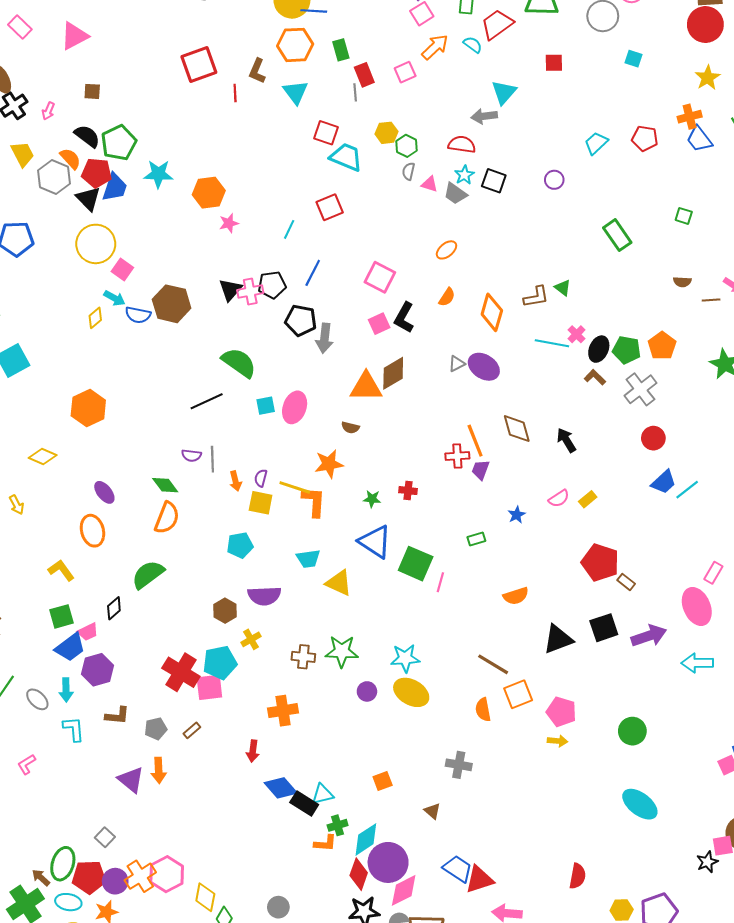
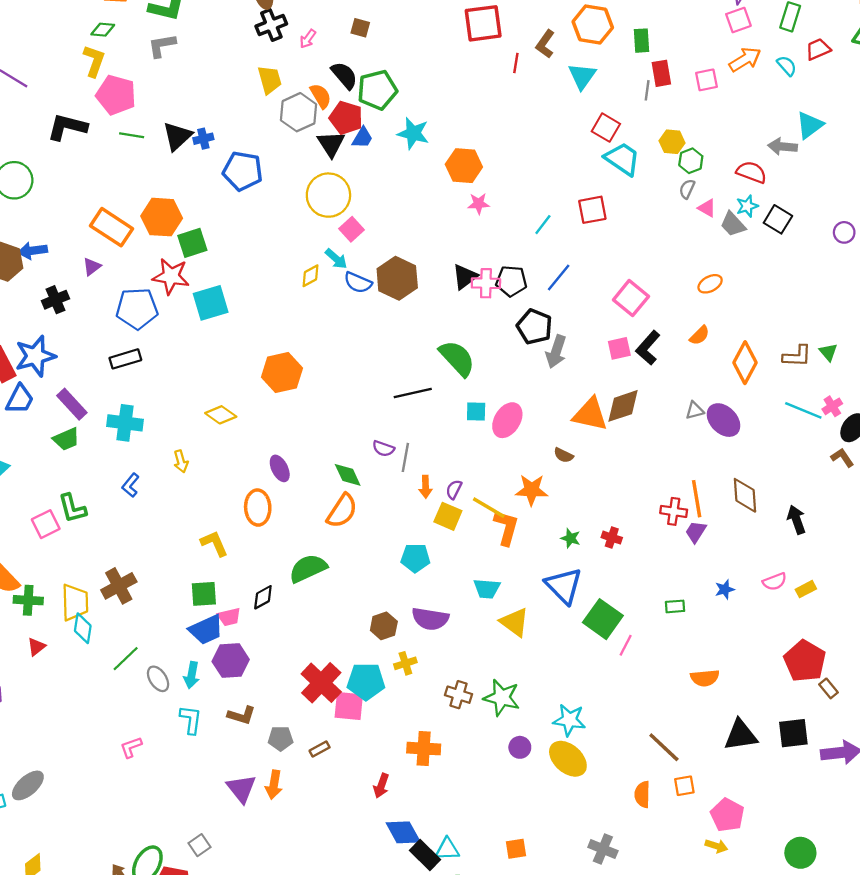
red trapezoid: (497, 24) -> (818, 49), size x0.7
blue trapezoid: (115, 187) -> (362, 138), size x0.7
orange square: (518, 694) -> (684, 786), size x0.7

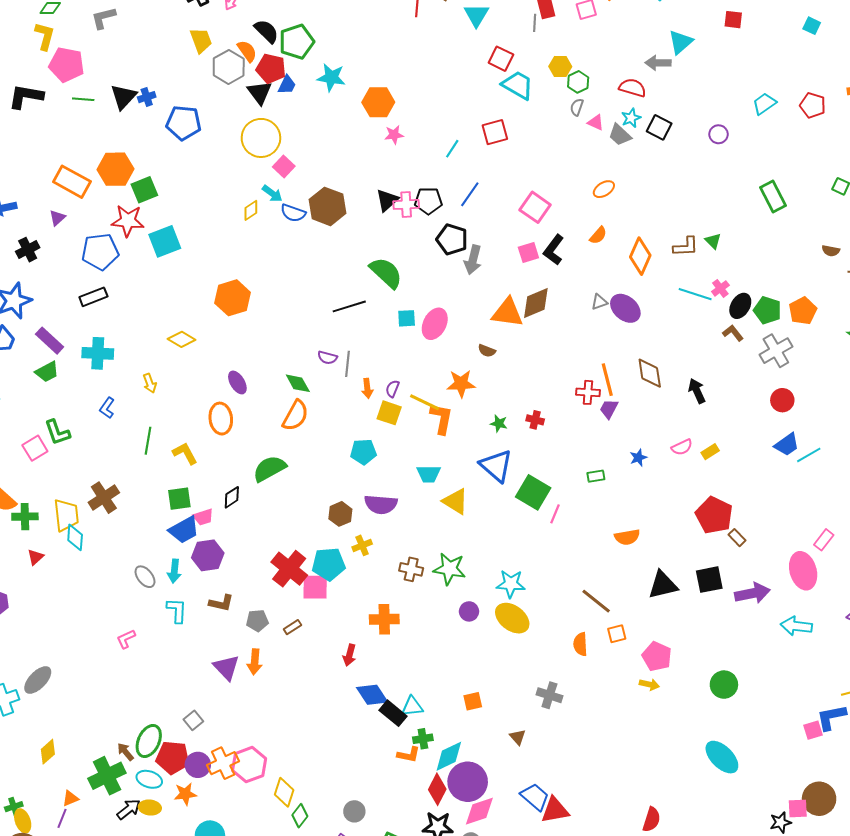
green line: (126, 659) -> (148, 441), moved, turned -32

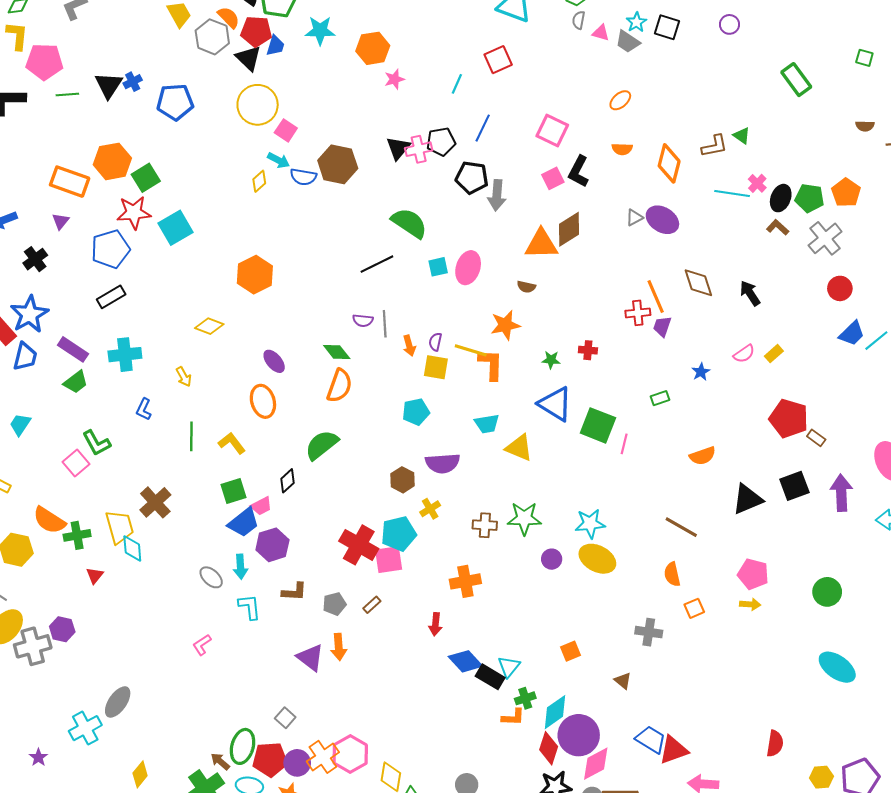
orange semicircle: (598, 235) -> (622, 149), turned 60
purple arrow: (752, 593) -> (841, 493), turned -72
orange square: (617, 634) -> (694, 608), moved
cyan triangle: (412, 706) -> (509, 667), turned -35

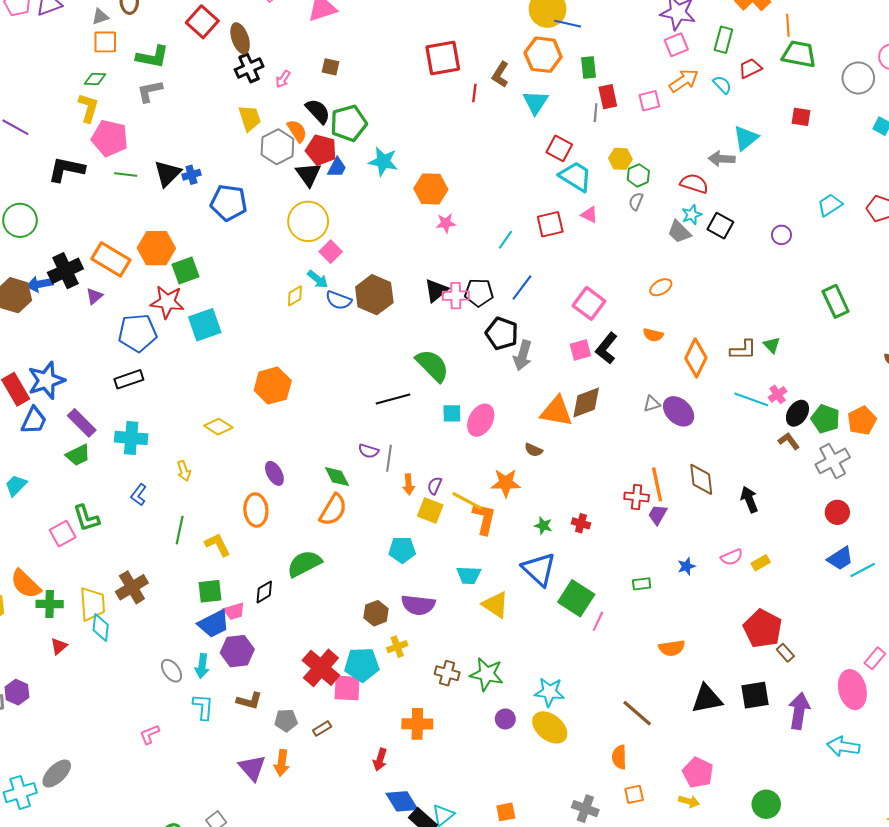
pink triangle: (601, 33) -> (589, 215), moved
black cross: (35, 259) -> (65, 271), moved, size x1.4

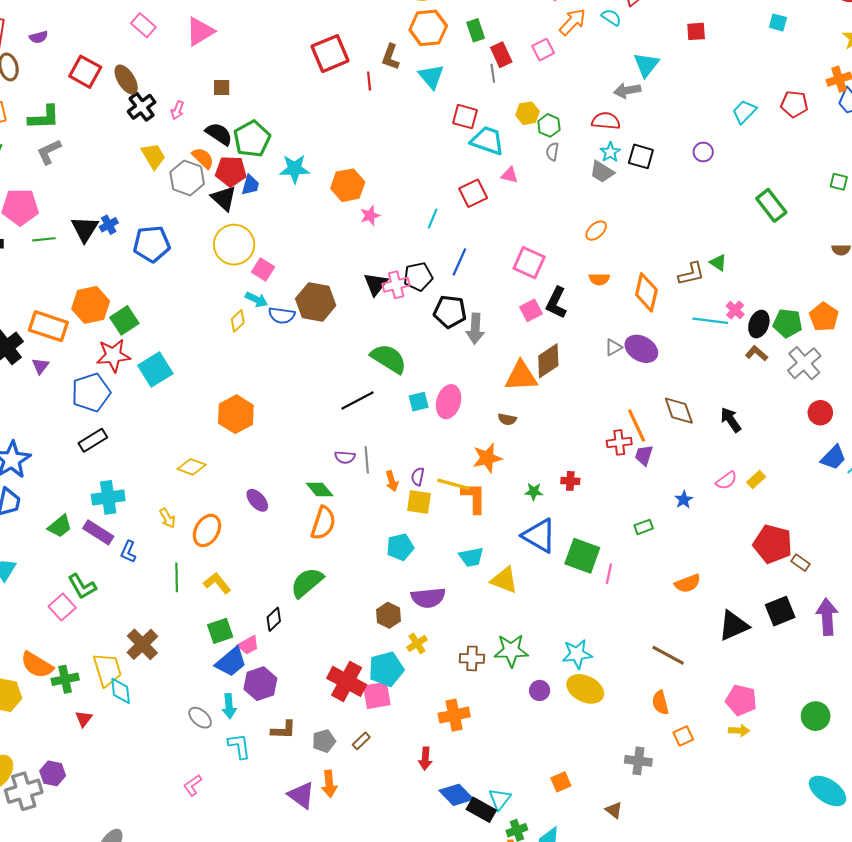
purple rectangle: (82, 423) -> (98, 532), moved
orange ellipse: (256, 510) -> (207, 530), moved, turned 48

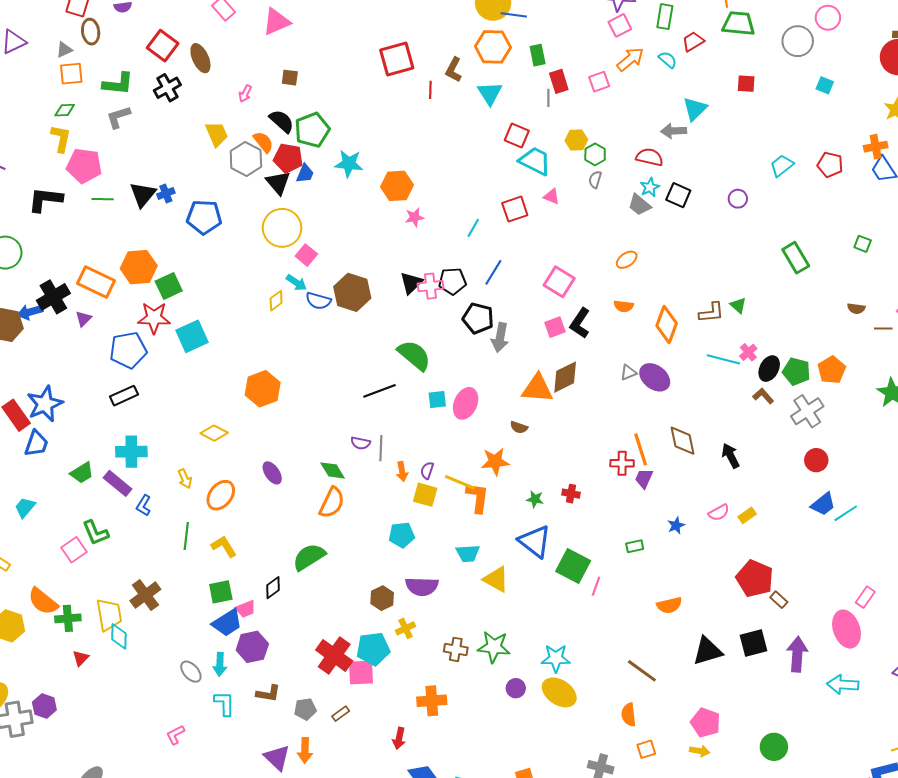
black cross: (142, 107) -> (167, 88), moved

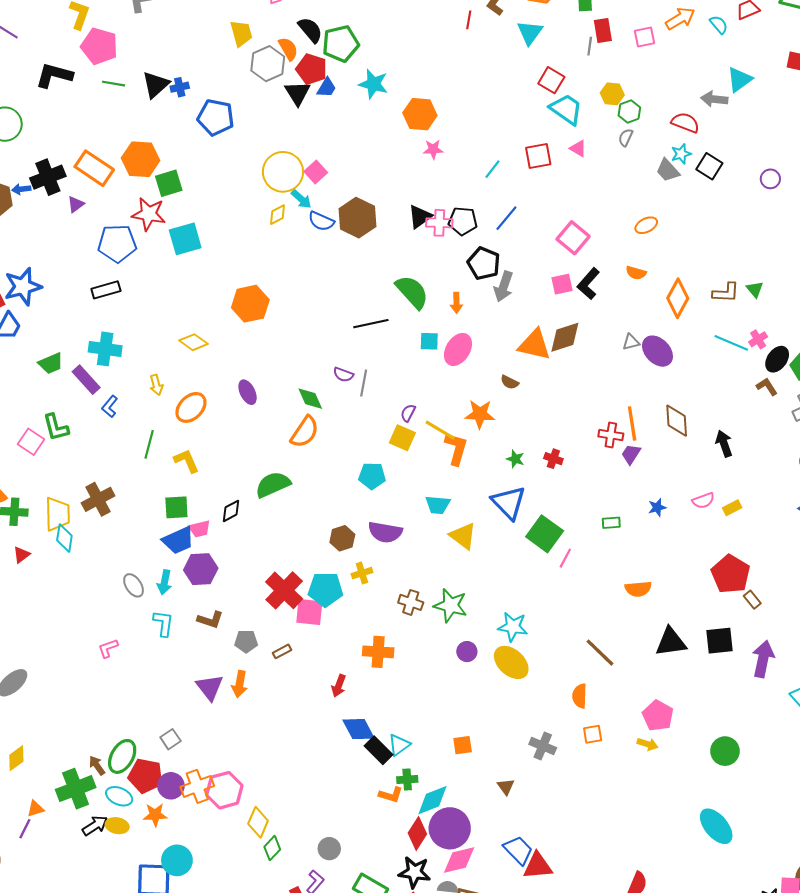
yellow circle: (282, 228) -> (283, 172), moved
blue arrow: (30, 312) -> (21, 189), size x0.7
orange arrow: (402, 471) -> (456, 303), moved
pink square: (74, 550) -> (31, 442), turned -30

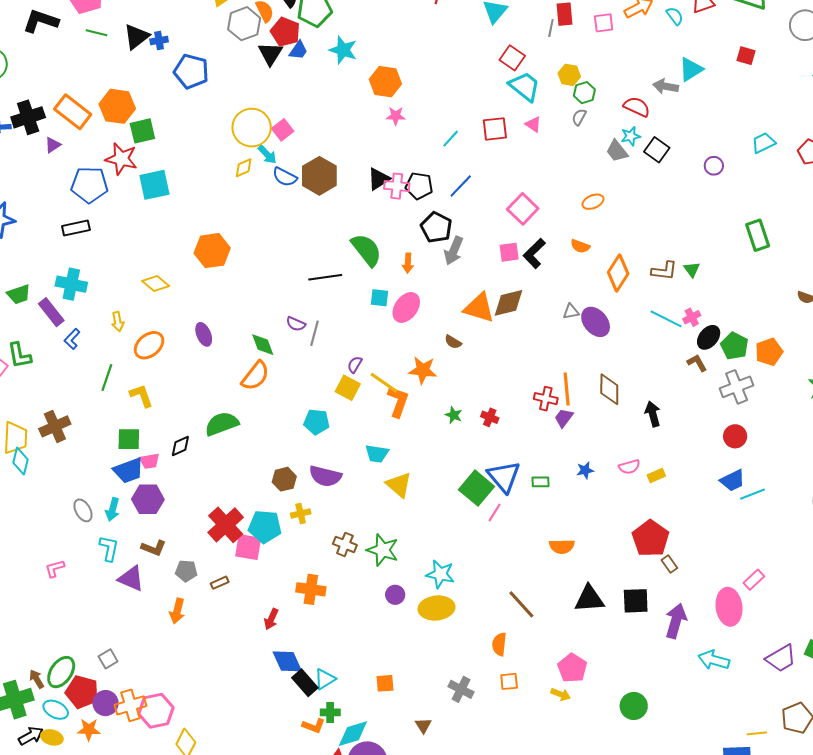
blue triangle: (509, 503) -> (504, 477), moved
yellow ellipse: (511, 662) -> (437, 608), turned -52
purple triangle: (210, 687) -> (131, 579), moved, turned -32

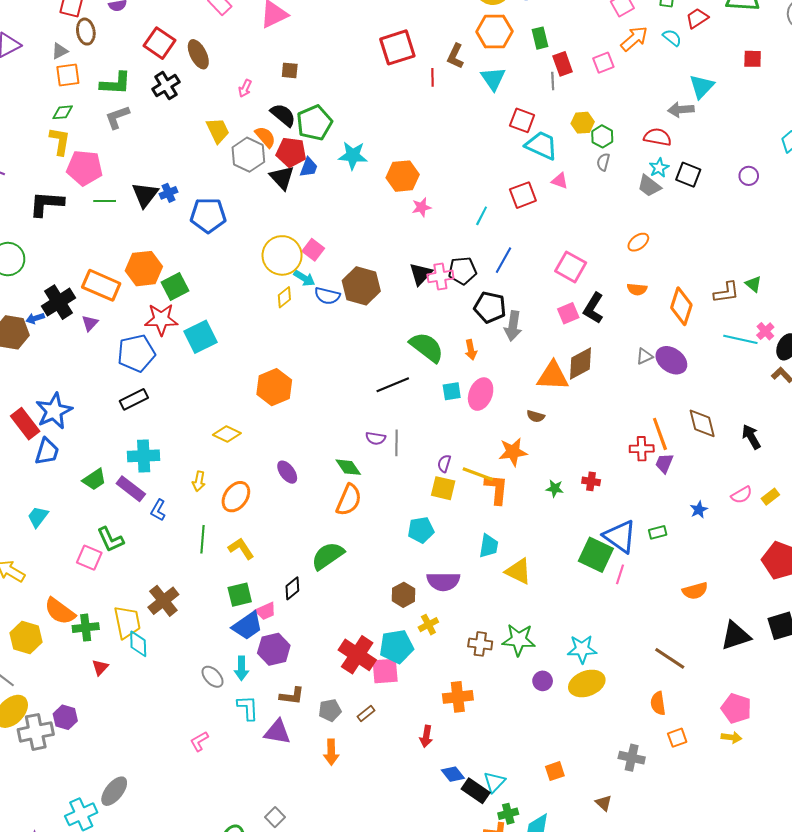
yellow arrow: (118, 322) -> (199, 481), turned 36
cyan trapezoid: (377, 454) -> (489, 546), turned -75
blue diamond: (287, 661) -> (453, 774), size x0.7

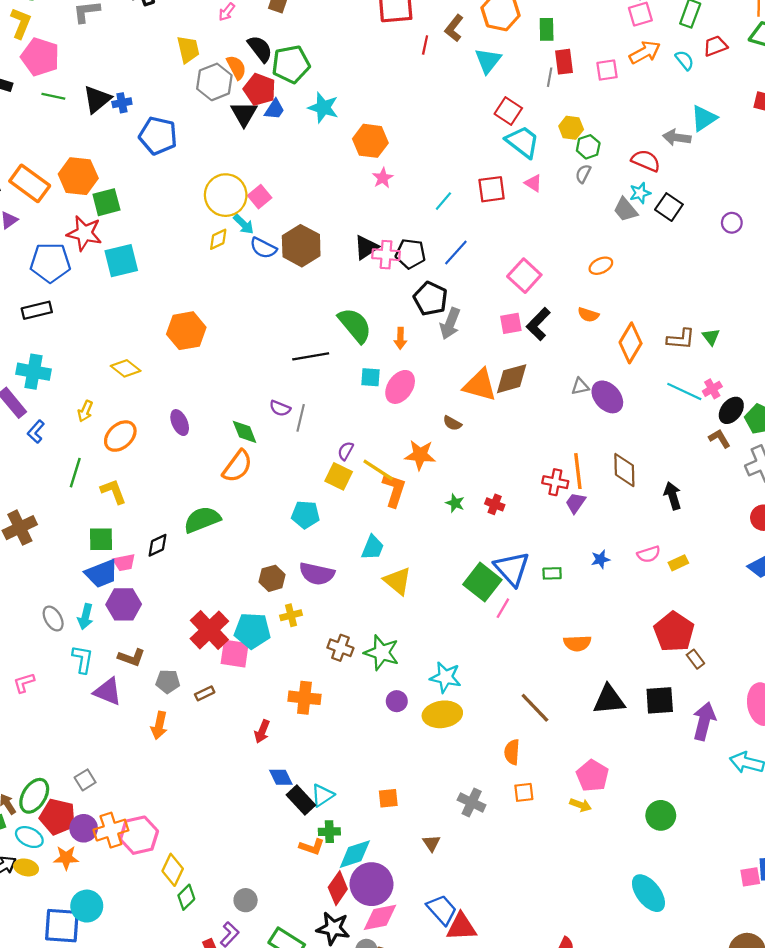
pink star: (422, 207) -> (383, 178), turned -30

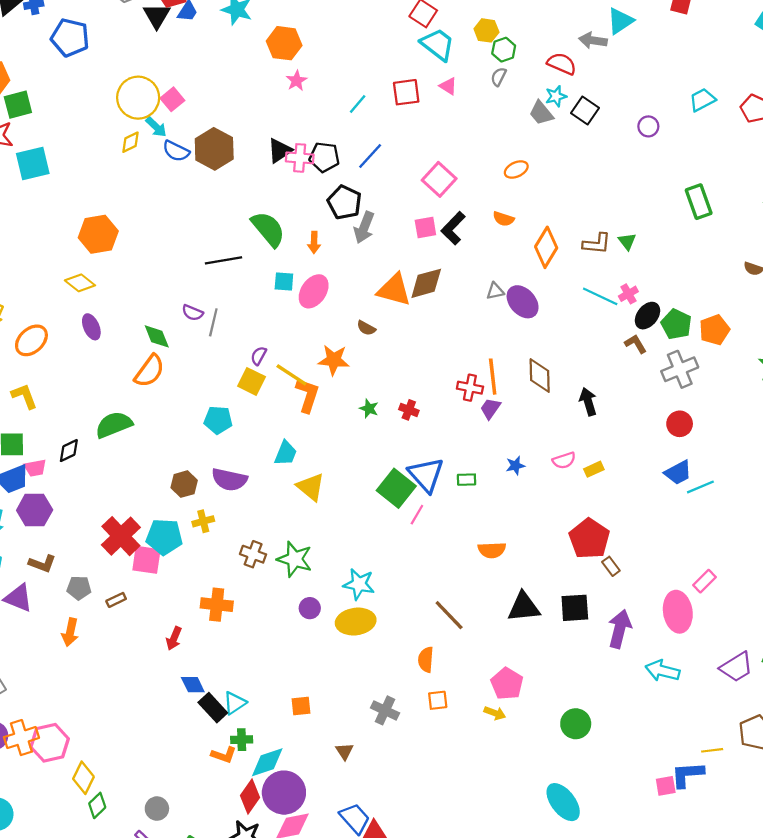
yellow diamond: (126, 368) -> (80, 283), moved

